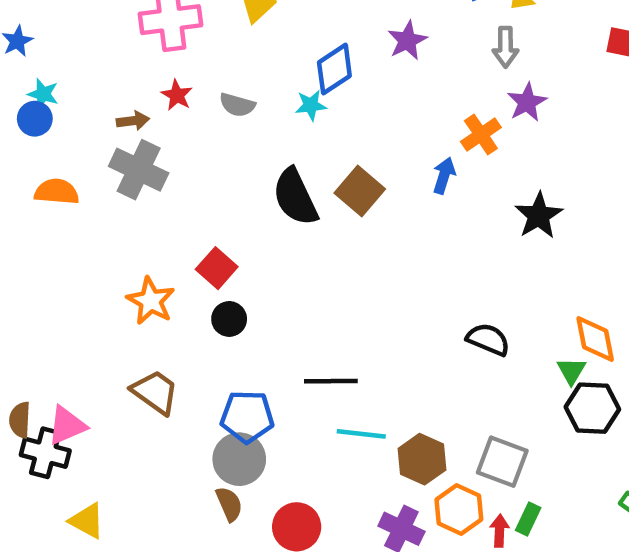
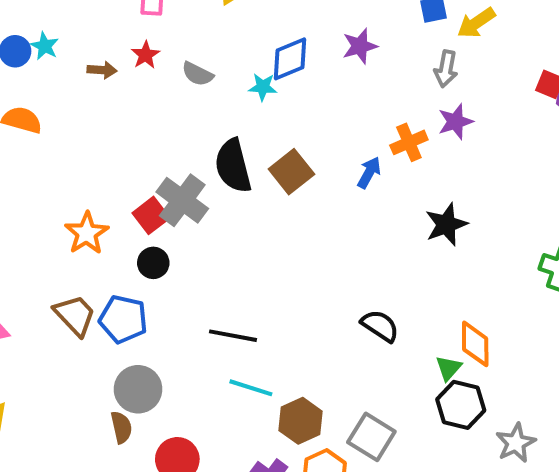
cyan star: (43, 94) -> (45, 46), moved
gray cross: (139, 170) -> (182, 200), moved
blue pentagon: (247, 417) -> (123, 319), moved

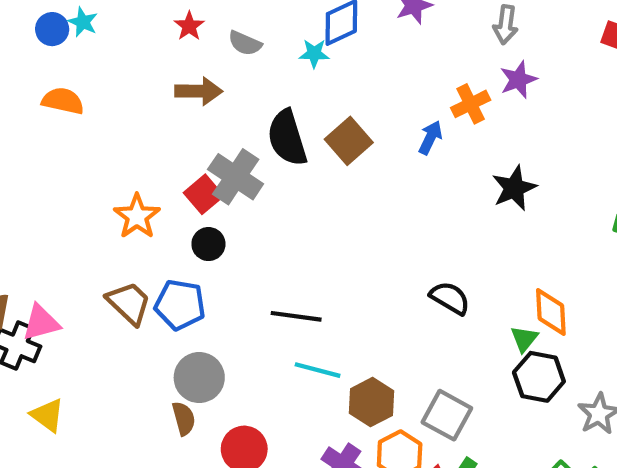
brown arrow: (102, 70) -> (199, 91), moved, size x1.5

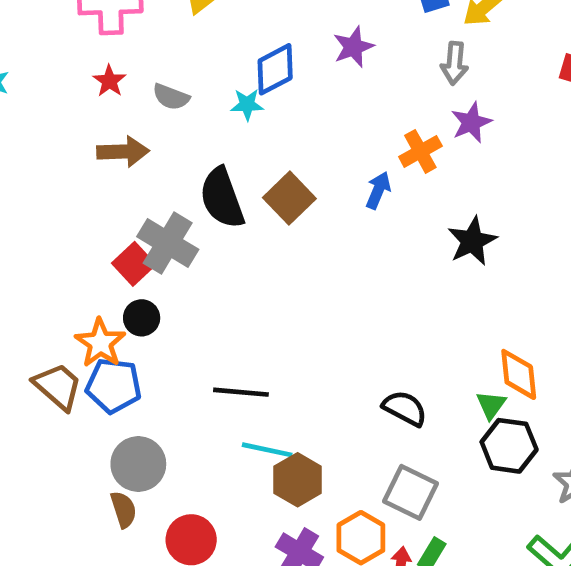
orange star: (137, 216) -> (100, 343), moved
black semicircle: (450, 298) -> (405, 408), moved
brown hexagon: (372, 402) -> (298, 480), moved

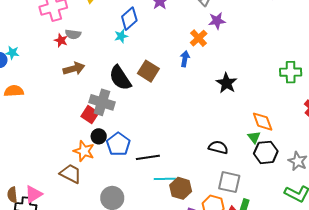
gray semicircle: (171, 97) -> (73, 34), moved
purple star: (471, 122) -> (217, 21), turned 30
black star: (472, 241) -> (227, 83), moved
blue pentagon: (114, 386) -> (118, 144), moved, turned -30

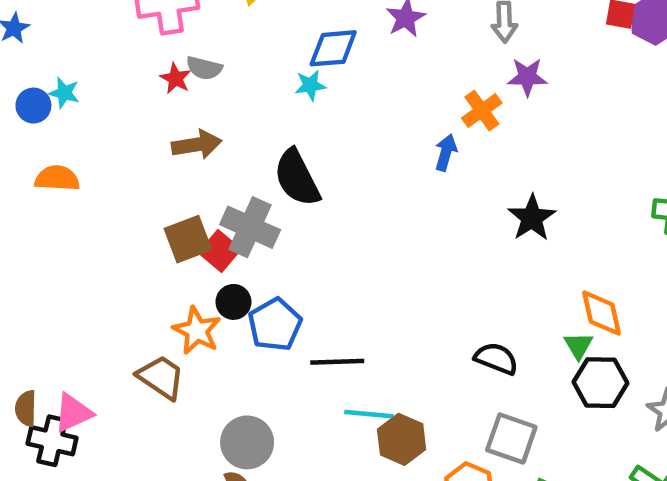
blue diamond: (129, 19) -> (333, 48), turned 30
brown square: (148, 71) -> (188, 239), moved, turned 30

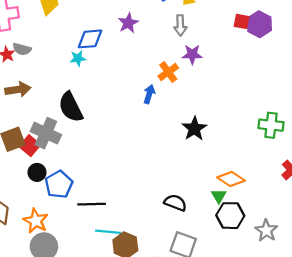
orange diamond: (602, 313) -> (231, 179), turned -44
orange star: (197, 331) -> (36, 221), moved

